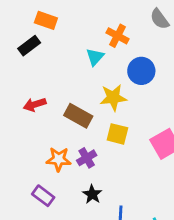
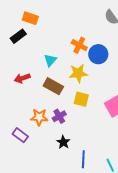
orange cross: (117, 36) -> (79, 45), moved
cyan triangle: (95, 57) -> (50, 60), moved
purple rectangle: (43, 196) -> (20, 135), moved

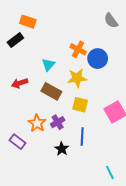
orange star: (39, 117) -> (37, 123), turned 30
blue line: (83, 159) -> (82, 137), moved

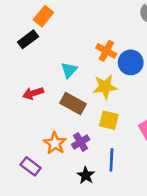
orange rectangle: (28, 22) -> (43, 16), turned -70

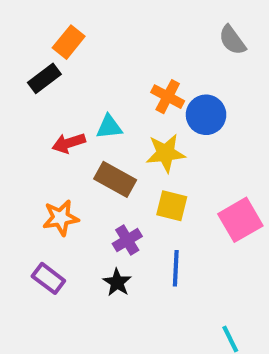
cyan triangle: (69, 70) -> (109, 127), turned 42
red arrow: (33, 93) -> (69, 143), moved
orange star: (55, 143) -> (61, 218), moved, turned 30
black star: (86, 175) -> (117, 282), moved

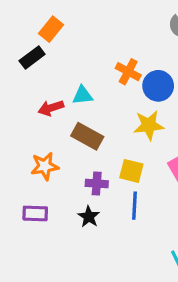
yellow star: (166, 153) -> (149, 125), moved
yellow square: (172, 206) -> (131, 171), moved
purple cross: (127, 240) -> (97, 184), turned 35
purple rectangle: (48, 278) -> (35, 213), turned -35

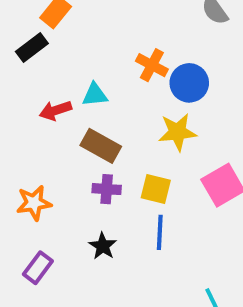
orange star: (45, 166) -> (34, 203), moved
purple cross: (97, 184) -> (107, 189), moved
purple rectangle: (35, 213) -> (38, 268), moved, turned -55

